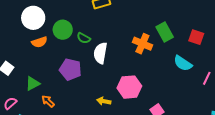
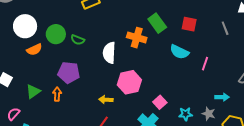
white semicircle: (100, 53) -> (109, 53), moved
orange arrow: (48, 101) -> (57, 94), moved, turned 56

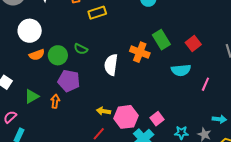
red square: (189, 24) -> (193, 43), turned 35
green circle: (56, 34) -> (58, 55), moved
cyan semicircle: (179, 52) -> (181, 70), turned -36
pink hexagon: (129, 82) -> (126, 117), moved

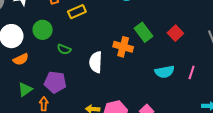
green circle: (58, 55) -> (43, 30), moved
cyan semicircle: (181, 70) -> (165, 72), moved
green triangle: (32, 96) -> (25, 89), moved

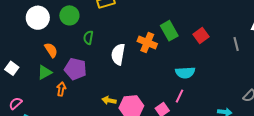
green semicircle: (64, 49) -> (88, 38), turned 72
orange semicircle: (21, 59) -> (51, 50), moved, turned -105
pink line: (192, 72) -> (180, 96), moved

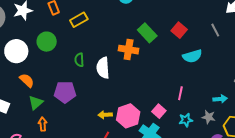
green semicircle: (88, 38) -> (79, 60), moved
orange semicircle: (51, 50) -> (27, 80), moved
cyan semicircle: (185, 73) -> (192, 56), moved
orange arrow: (61, 89) -> (43, 124), moved
pink line: (180, 96) -> (180, 93), moved

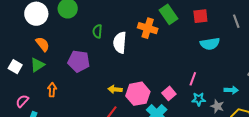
red square: (179, 30) -> (200, 16), turned 35
green triangle: (36, 103) -> (37, 65), moved
cyan star: (186, 120) -> (199, 99), moved

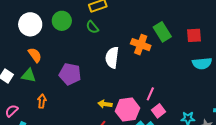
green semicircle: (97, 31) -> (92, 27), moved, turned -48
green triangle: (37, 65) -> (29, 75), turned 42
pink line: (193, 79) -> (150, 94), moved

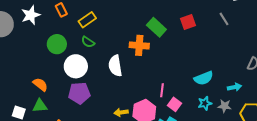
white circle: (30, 24) -> (76, 66), moved
cyan semicircle: (202, 63) -> (204, 78), moved

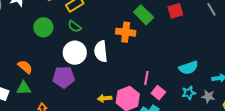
white circle: (76, 66) -> (75, 53), moved

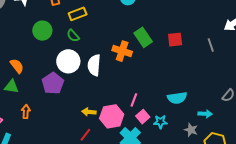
purple pentagon: (64, 77) -> (53, 83), turned 30
cyan star: (189, 93) -> (160, 122), moved

